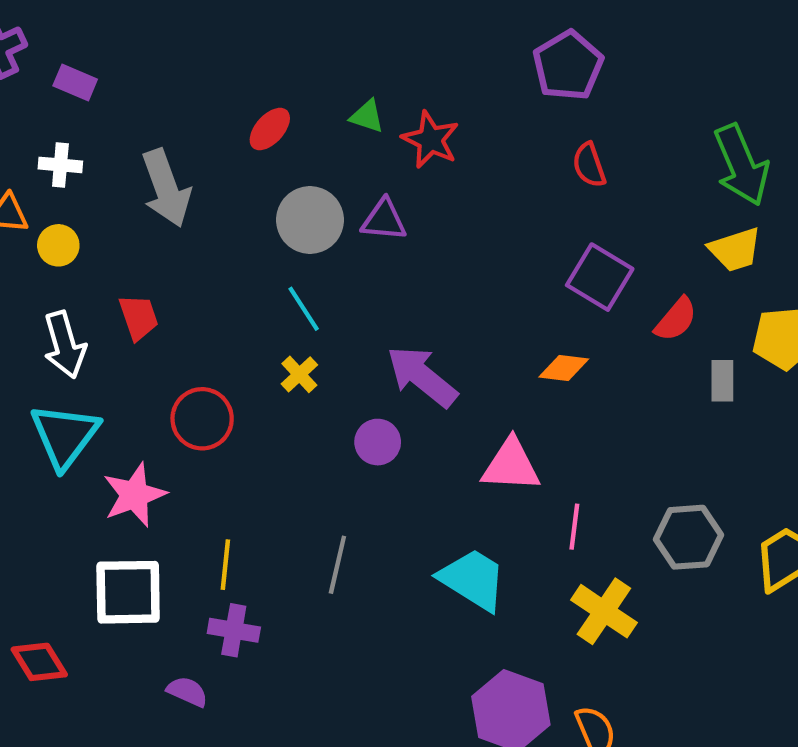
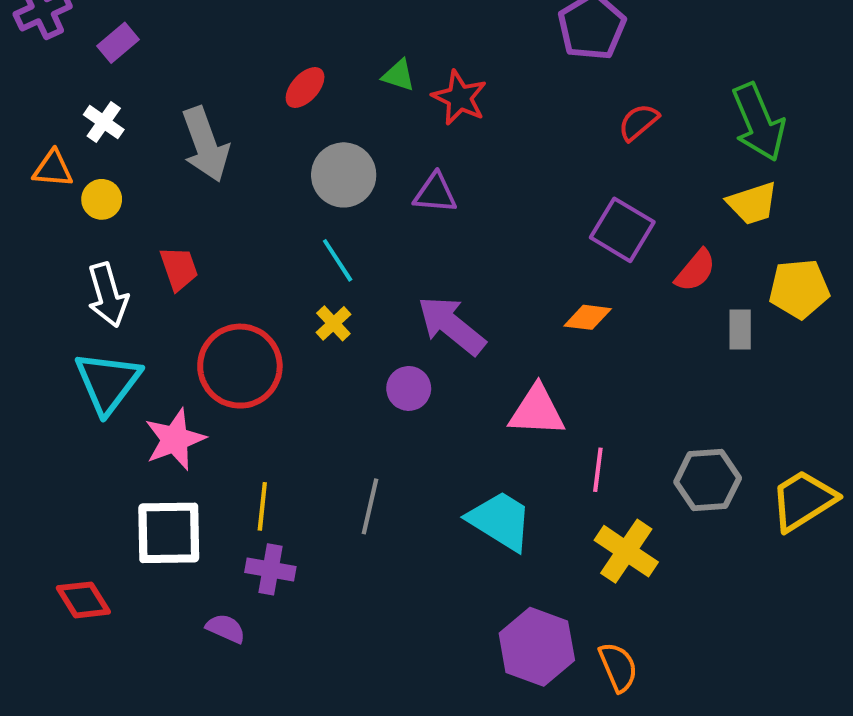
purple rectangle: (75, 82) -> (118, 43), turned -63
white cross: (60, 165) -> (104, 122), turned 30
red semicircle: (589, 165) -> (638, 122), moved, turned 69
purple triangle: (384, 220) -> (435, 193), moved
red circle: (202, 419) -> (240, 366), size x1.4

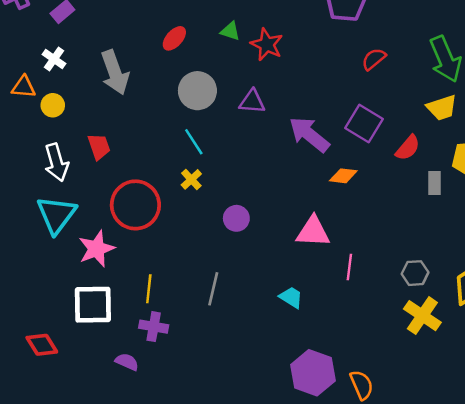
purple arrow: (451, 325) -> (309, 134), moved
gray hexagon: (708, 480) -> (415, 273), size x0.7
cyan trapezoid: (500, 521) -> (291, 297), size x0.6
yellow cross: (626, 551) -> (422, 316), moved

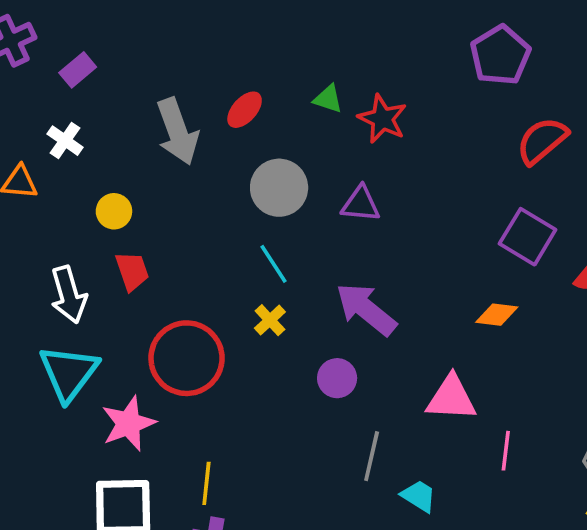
red semicircle: (374, 59) -> (542, 141), size x1.4
gray arrow: (115, 72) -> (177, 131), moved
yellow circle: (53, 105) -> (114, 211), moved
purple arrow: (309, 134) -> (366, 309), moved
gray line: (213, 289) -> (372, 456), moved

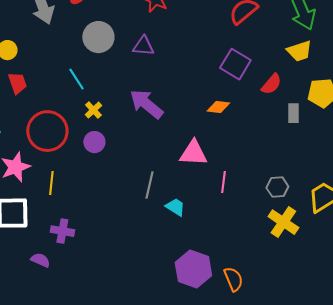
cyan line: (274, 264) -> (76, 79), moved
purple circle: (337, 378) -> (94, 142), moved
yellow line: (206, 483) -> (51, 183), moved

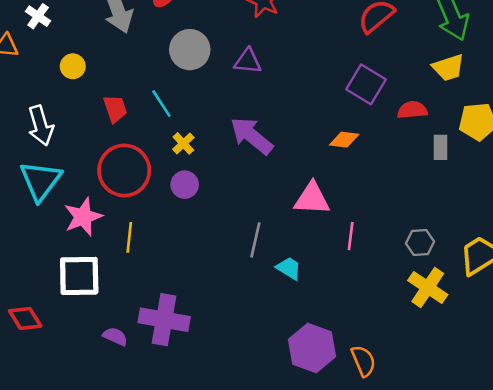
red trapezoid: (17, 83) -> (115, 109), moved
red semicircle: (271, 84) -> (412, 110), turned -135
purple cross: (62, 231) -> (164, 320), moved, size x1.6

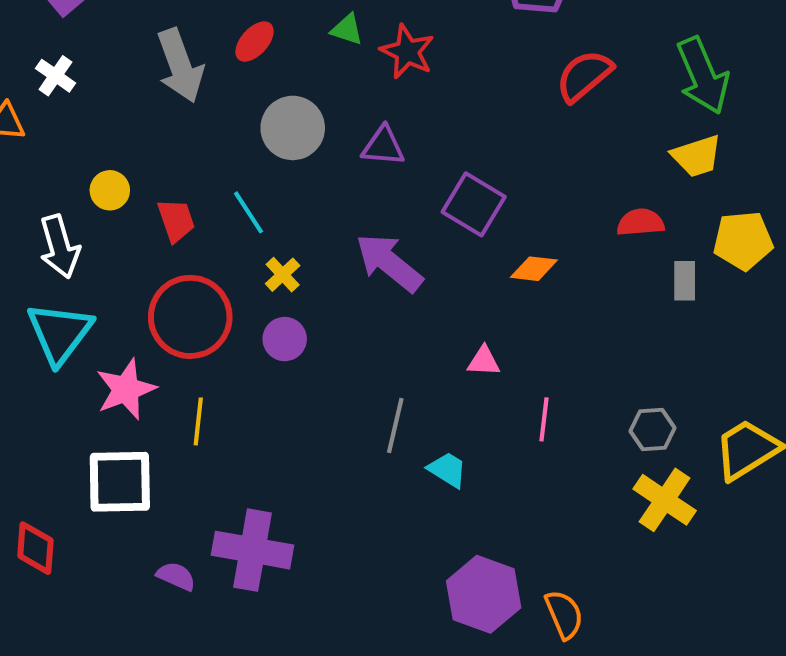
yellow circle: (73, 66) -> (110, 190), moved
purple square: (366, 84) -> (474, 204), moved
pink triangle: (312, 199) -> (484, 361), size x0.6
red diamond: (25, 318) -> (35, 548), turned 36

